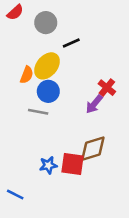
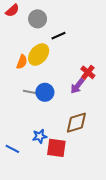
blue circle: (48, 91) -> (45, 92), moved
red square: (72, 164) -> (56, 148), moved
blue line: (15, 195) -> (12, 149), moved

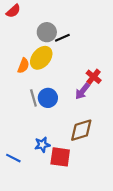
gray circle: (38, 19) -> (47, 32), moved
gray line: (31, 92) -> (33, 98), turned 63

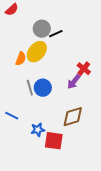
blue line: (13, 158) -> (12, 116), moved

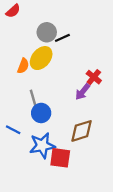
blue circle: (43, 88) -> (41, 113), moved
blue star: (38, 130) -> (42, 146), size x1.6

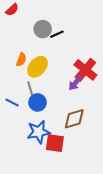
yellow ellipse: (41, 58) -> (38, 67), moved
red cross: (94, 77) -> (85, 70), size x1.6
blue line: (13, 130) -> (12, 102), moved

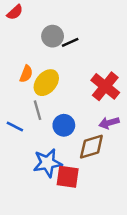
purple arrow: (75, 83) -> (109, 123), moved, turned 35
blue circle: (38, 102) -> (64, 125), moved

